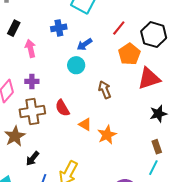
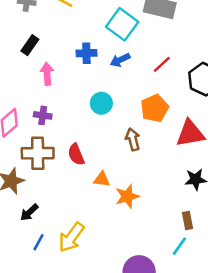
blue arrow: (85, 44) -> (120, 60), moved
orange pentagon: (129, 54) -> (155, 108), moved
orange triangle: (85, 124) -> (102, 179), turned -32

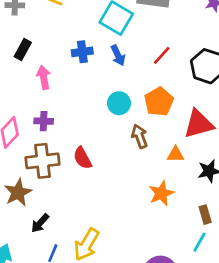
blue arrow: (120, 60) -> (118, 55), turned -84
cyan circle: (101, 103) -> (119, 103), moved
orange triangle: (102, 179) -> (176, 154), moved
orange star: (127, 196) -> (161, 193), moved

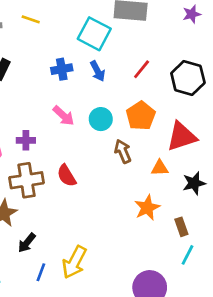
pink arrow: (44, 77) -> (64, 116), moved, turned 145
brown rectangle: (205, 215) -> (181, 227), moved

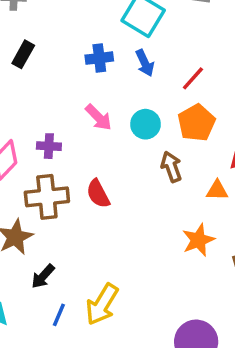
red line: (142, 69) -> (193, 78), moved

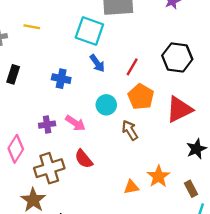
blue cross: (99, 58) -> (61, 79), moved, turned 30
pink arrow: (98, 117) -> (75, 123), moved
purple cross: (49, 146) -> (47, 125), moved
orange triangle: (217, 190) -> (131, 187), moved

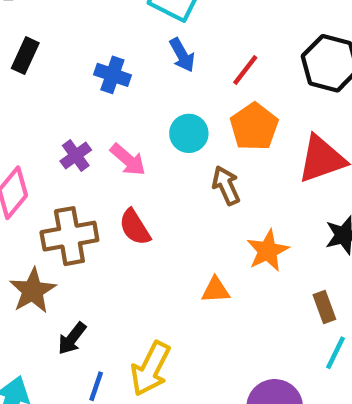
purple cross: (47, 125) -> (76, 156), turned -35
orange star: (158, 176) -> (268, 251), moved

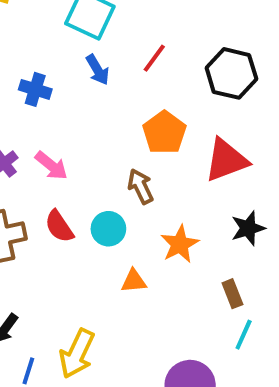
red line: (245, 70) -> (154, 58), moved
cyan circle: (189, 133) -> (108, 229), moved

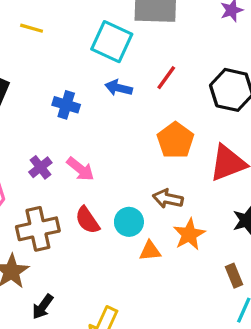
blue arrow: (98, 70) -> (119, 88), turned 135
brown arrow: (141, 186) -> (168, 199), moved, turned -52
orange triangle: (134, 281) -> (150, 251), moved

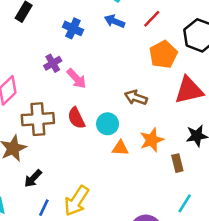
orange pentagon: (175, 140) -> (163, 54), moved
purple cross: (40, 167) -> (53, 63), moved
brown arrow: (168, 199) -> (136, 97), moved
brown rectangle: (234, 276) -> (177, 163), moved

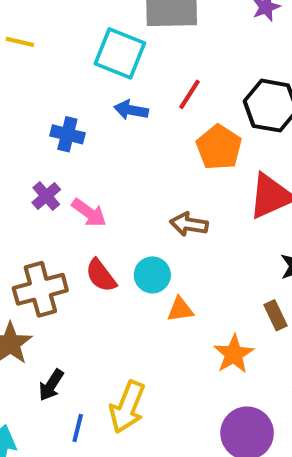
orange star: (152, 140) -> (234, 354), moved

